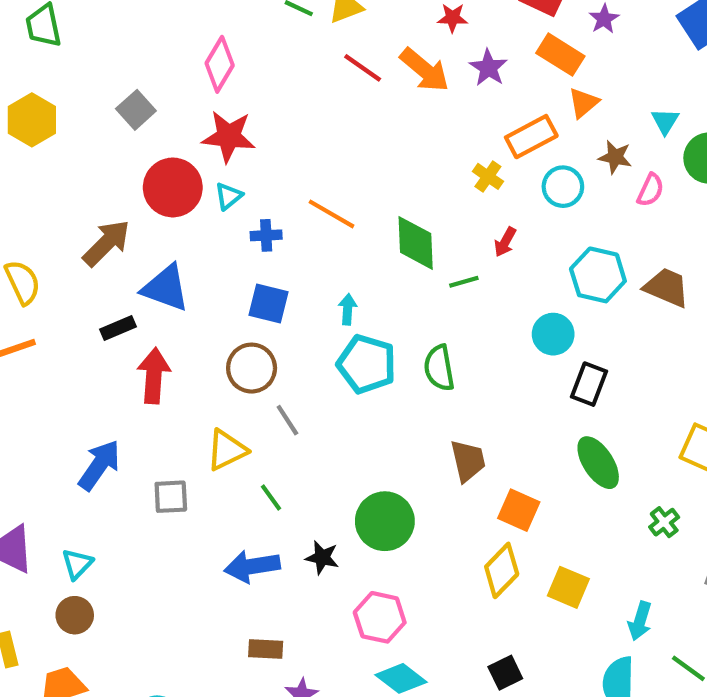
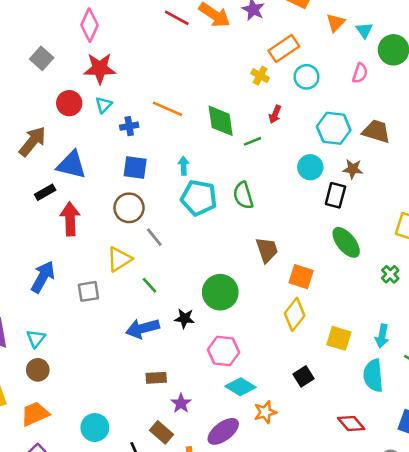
orange triangle: (583, 103) -> (336, 23), moved
brown star: (615, 157) -> (353, 169), moved
red circle: (173, 187) -> (69, 103), size x0.7
yellow square: (568, 587) -> (339, 338), moved

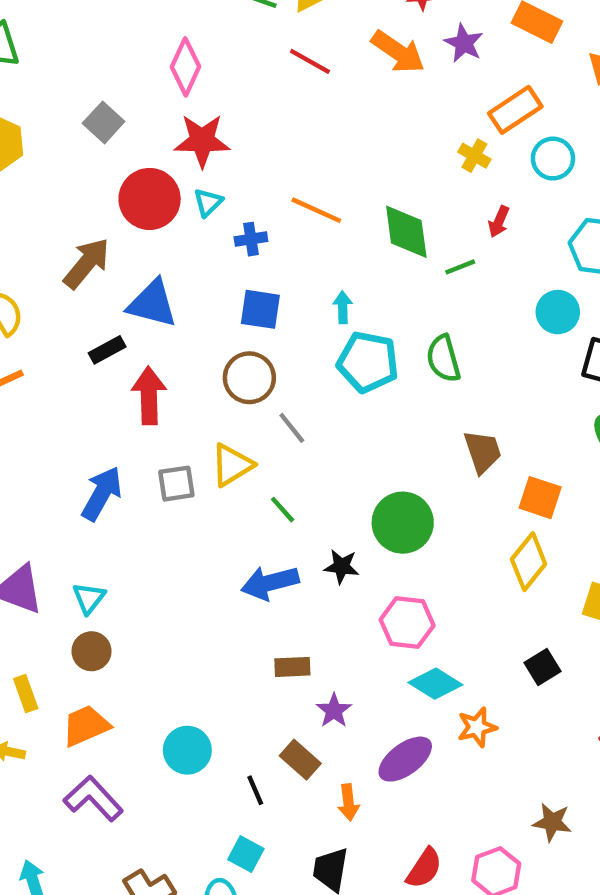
red line: (177, 18) -> (310, 61), moved
red circle: (69, 103) -> (150, 199), size x1.4
gray square: (88, 291) -> (176, 484), moved

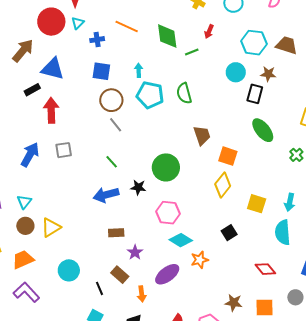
brown circle: (249, 378) -> (111, 100), moved
yellow triangle: (232, 465) -> (51, 227), moved

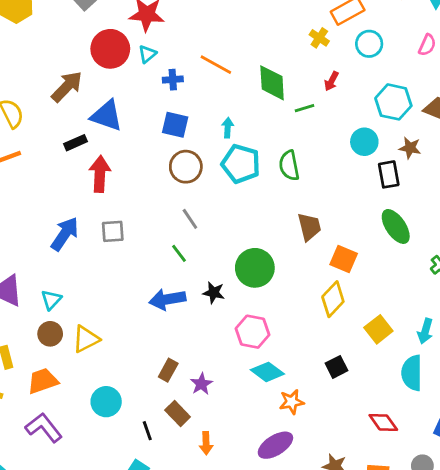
black rectangle: (255, 94) -> (389, 174), turned -30
gray line: (116, 125) -> (190, 219), moved
yellow square: (257, 204) -> (378, 329), turned 30
brown rectangle: (116, 233) -> (168, 370), moved, turned -63
purple ellipse: (167, 274) -> (275, 445), moved

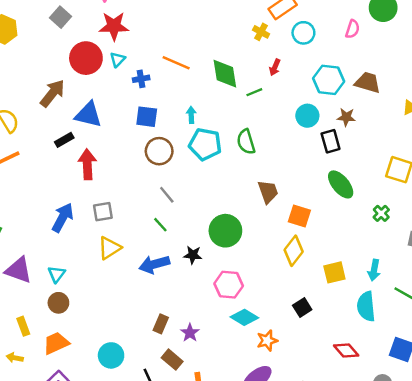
yellow square: (378, 329) -> (334, 272), turned 30
yellow triangle: (86, 339) -> (110, 248), moved

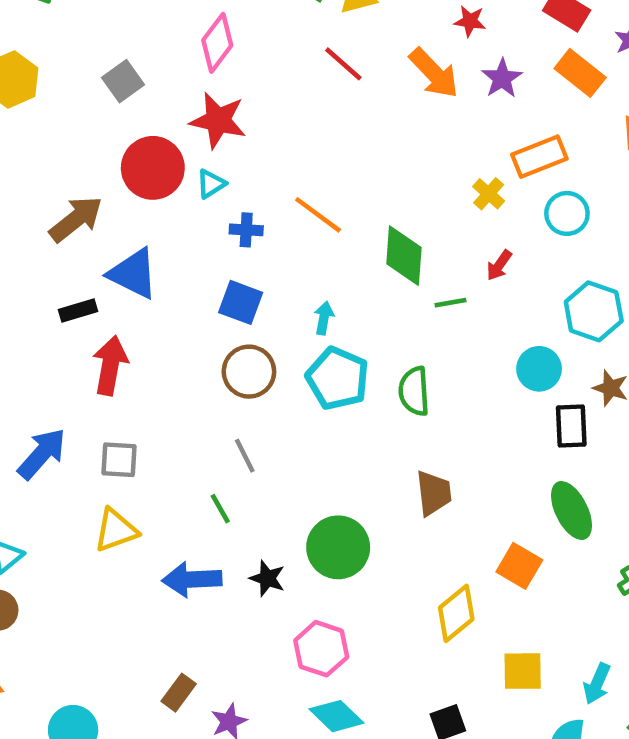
orange square: (299, 216) -> (519, 566), moved

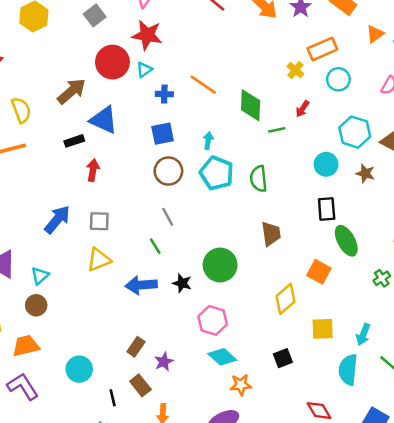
blue square: (241, 302) -> (163, 134), turned -30
red arrow: (110, 365) -> (93, 170), size x0.7
black rectangle: (571, 426) -> (327, 209), moved

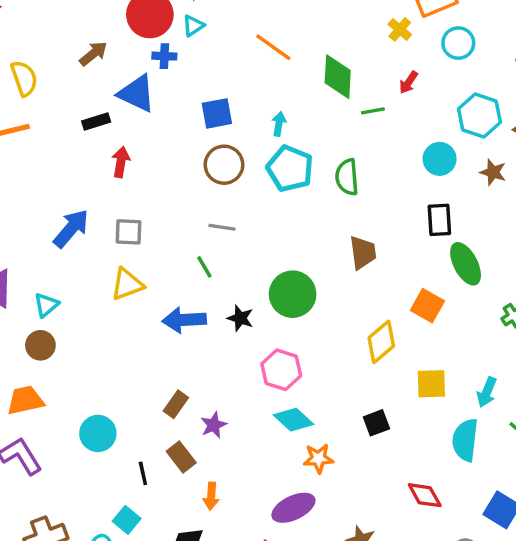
brown arrow: (72, 91) -> (93, 54), size x0.7
blue cross: (164, 94) -> (164, 56), moved
gray line: (168, 217) -> (222, 227), turned -54

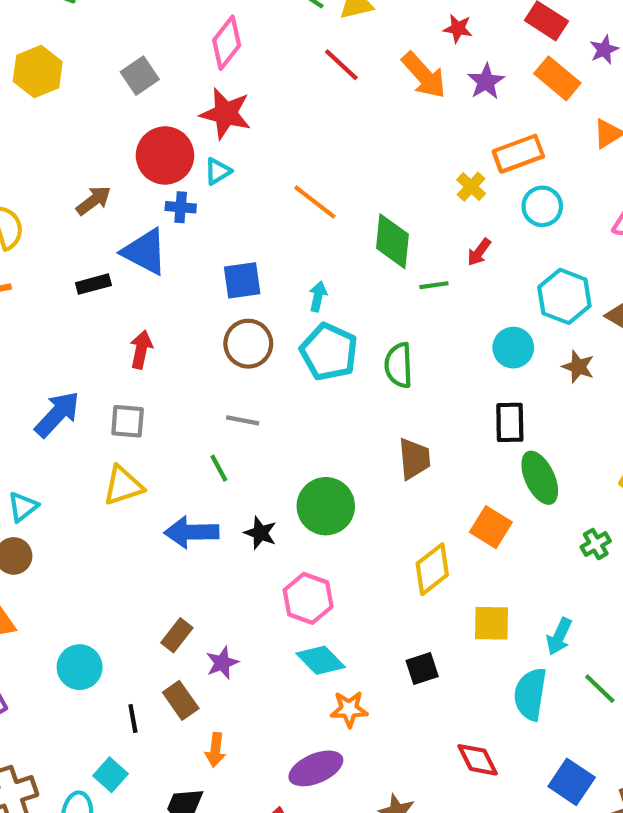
red arrow: (121, 162) -> (141, 349), moved

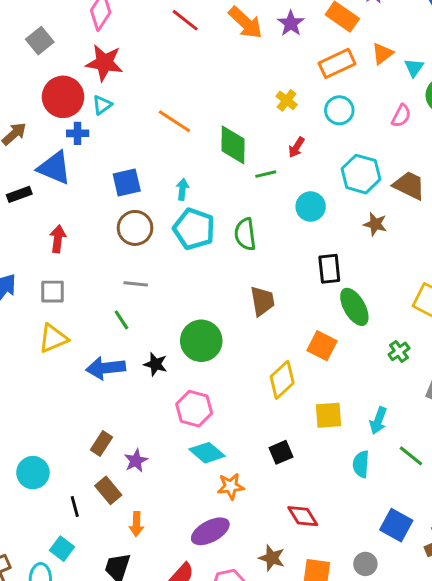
orange rectangle: (518, 154) -> (337, 63), moved
cyan circle: (513, 348) -> (311, 207), moved
cyan semicircle: (530, 694) -> (361, 464), size x0.7
red diamond: (478, 760) -> (303, 516), moved

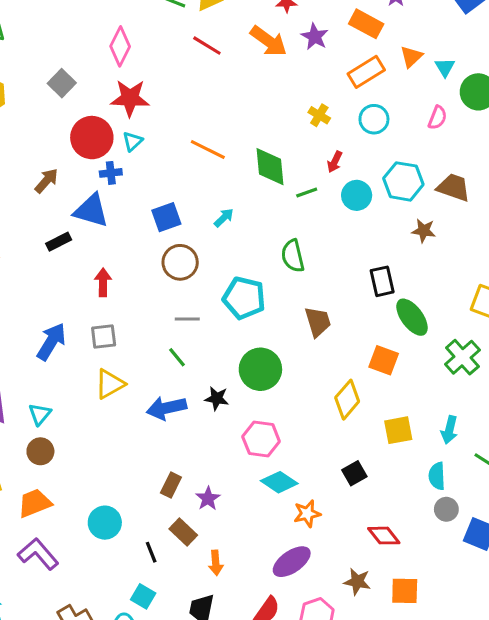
cyan arrow: (182, 189) -> (224, 218), turned 45
cyan circle: (311, 207) -> (357, 195), moved
cyan pentagon: (194, 229) -> (244, 298), moved
green cross: (399, 351) -> (462, 357), size x1.6
gray circle: (365, 564) -> (446, 509), moved

